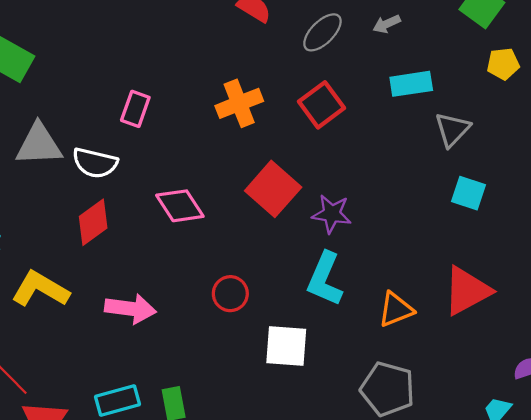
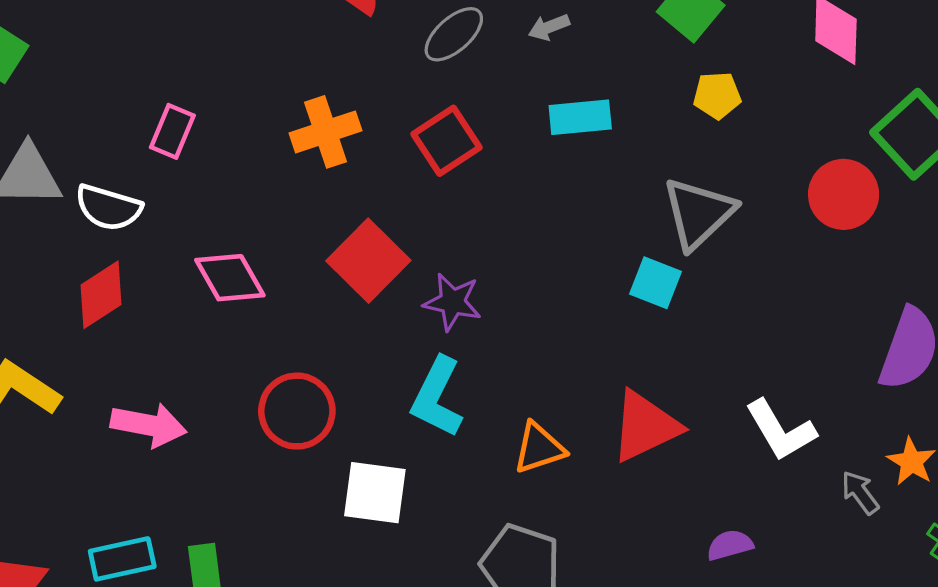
gray triangle: (452, 129) -> (699, 213), moved, size x1.4
red circle: (230, 294) -> (297, 411), size x1.4

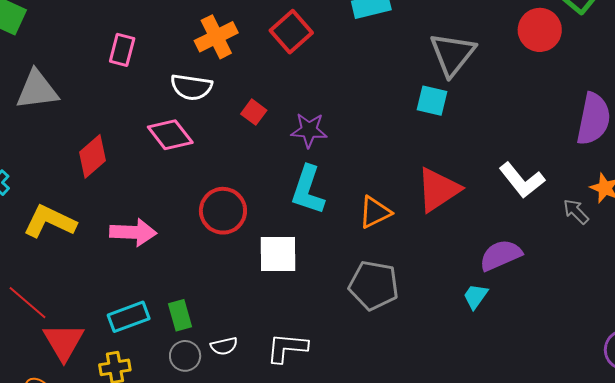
white semicircle: (108, 208) -> (191, 87), moved
red square: (368, 261) -> (254, 112), size x0.5
purple semicircle: (730, 545) -> (501, 255), size x1.5

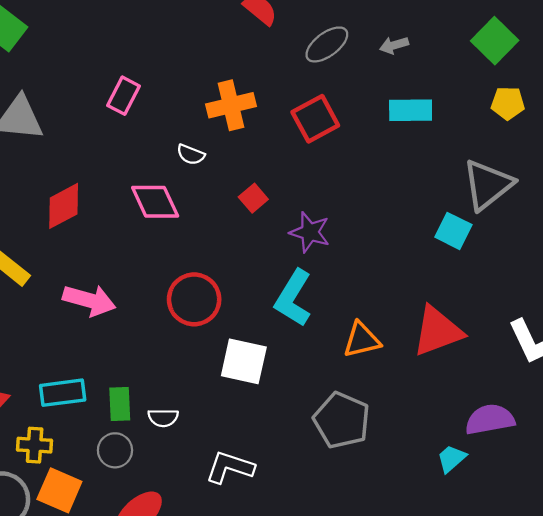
white semicircle: (191, 87) -> (191, 154), size x0.6
white semicircle: (224, 346) -> (163, 418), moved

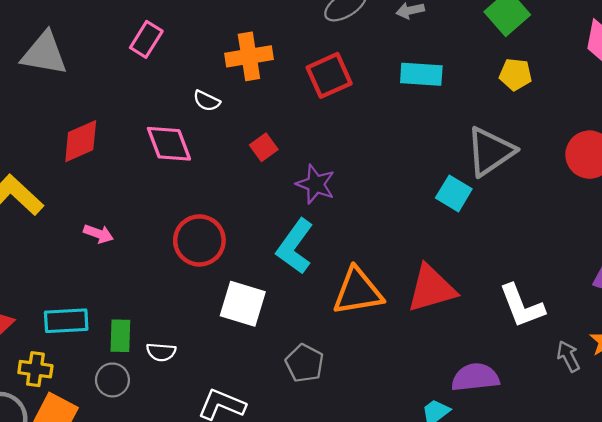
pink arrow: (89, 300) -> (98, 234), size x0.6
orange triangle: (362, 340) -> (358, 292), size x1.4
gray pentagon: (342, 420) -> (305, 363), moved, size x0.7

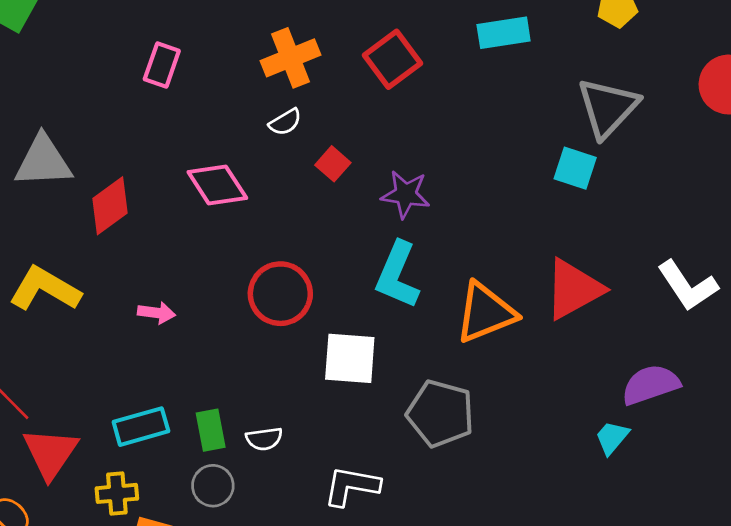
gray triangle: (44, 54) -> (43, 161), moved
white semicircle: (207, 101) -> (285, 122), moved, turned -44
gray pentagon: (305, 363) -> (440, 414), size x1.4

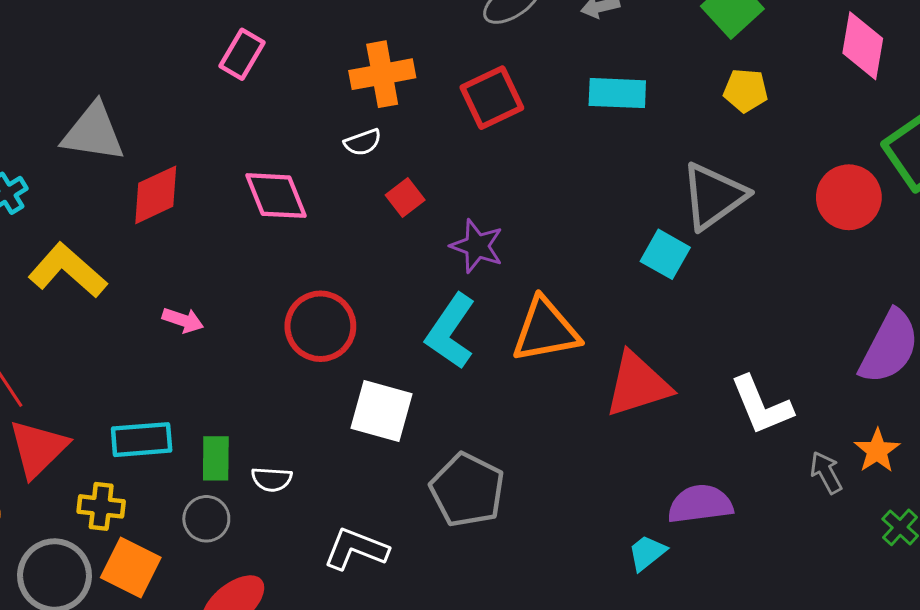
orange triangle: (485, 313) -> (546, 330), moved

